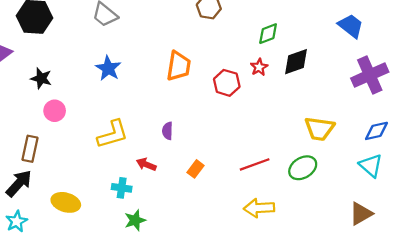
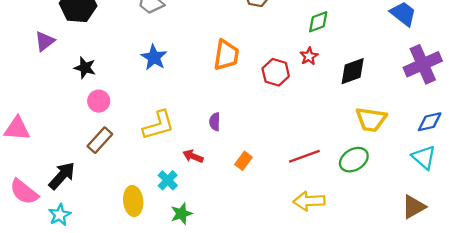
black diamond: (296, 62) -> (353, 71), moved
brown rectangle: (30, 149) -> (100, 140), moved, turned 30
cyan cross: (122, 188) -> (168, 180), turned 36
yellow ellipse: (66, 202) -> (133, 201), moved, turned 68

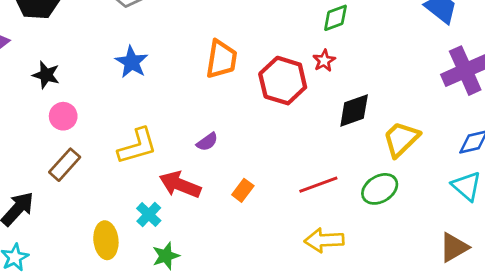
black diamond: (353, 71) -> (354, 111), moved
red hexagon: (276, 72) -> (283, 81), size x1.4
yellow trapezoid: (371, 119) -> (401, 139), turned 128
purple semicircle: (215, 122) -> (207, 142), turned -126
red arrow: (193, 156) -> (180, 185), size x1.6

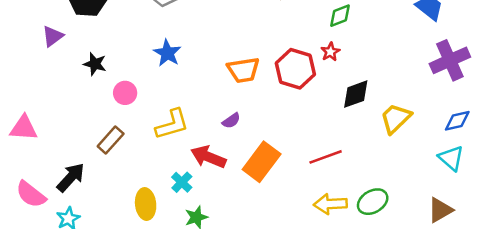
orange trapezoid: (221, 59) -> (243, 70), moved, turned 72
pink circle: (63, 116) -> (125, 93), moved
green ellipse: (380, 189) -> (373, 202), moved
orange rectangle: (243, 190) -> (262, 162), size x2.0

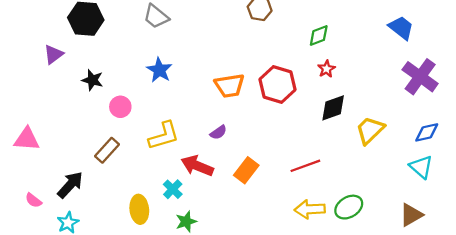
red star: (330, 52) -> (326, 69), moved
purple cross: (450, 60) -> (420, 77), turned -30
orange rectangle: (262, 162) -> (246, 170), size x0.7
pink semicircle: (31, 194) -> (33, 200), size x0.6

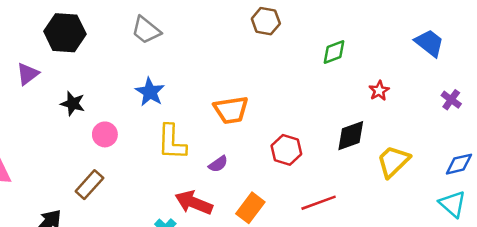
red star: (326, 69) -> (379, 91), moved
purple cross: (420, 77) -> (451, 100), size x0.5
red hexagon: (277, 84) -> (286, 150), moved, size x0.7
yellow L-shape: (164, 136) -> (172, 142), moved, turned 108

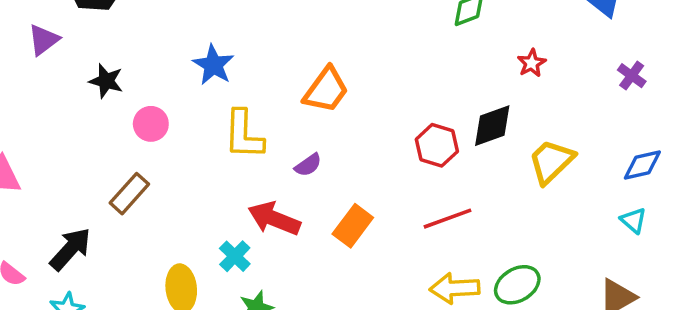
orange trapezoid: (231, 110) -> (326, 90), turned -45
red hexagon: (286, 150) -> (437, 145), moved
cyan triangle: (452, 204) -> (633, 220), size x0.7

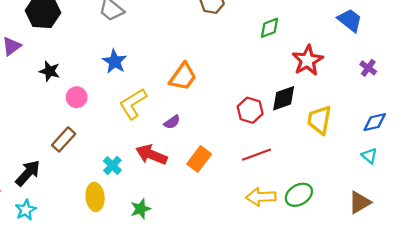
red star: (532, 63) -> (308, 60), size x1.8
yellow L-shape: (244, 135) -> (133, 104), turned 56
yellow trapezoid: (551, 161) -> (319, 120), turned -36
cyan cross: (235, 256) -> (112, 165), moved

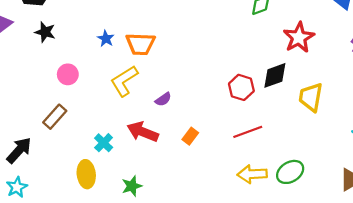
blue star: (115, 61) -> (106, 39), size x0.7
black star: (50, 71) -> (45, 32), moved
orange trapezoid: (183, 77) -> (140, 44), moved, turned 56
orange rectangle: (199, 159) -> (190, 136), size x0.7

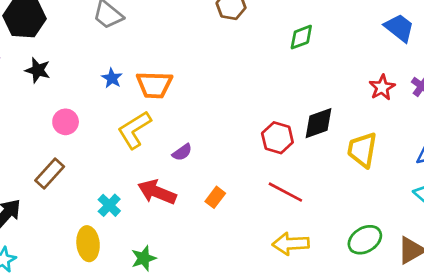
red star: (299, 37) -> (382, 87), moved, size x0.7
red line: (248, 132) -> (285, 192), turned 48
green ellipse: (290, 172) -> (365, 240), moved

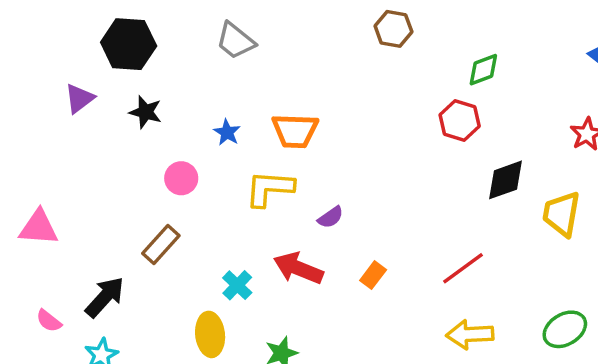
blue star: (112, 78) -> (227, 132), moved
yellow L-shape: (134, 130) -> (269, 188), turned 36
red hexagon: (277, 138) -> (460, 121), moved
red line: (285, 192) -> (463, 268), turned -64

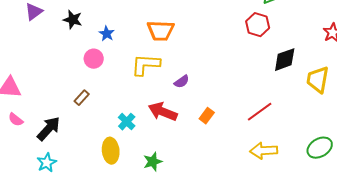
blue star: (227, 132) -> (107, 34), moved
brown rectangle: (161, 244) -> (82, 98), size x0.7
pink semicircle: (49, 321) -> (16, 120), moved

